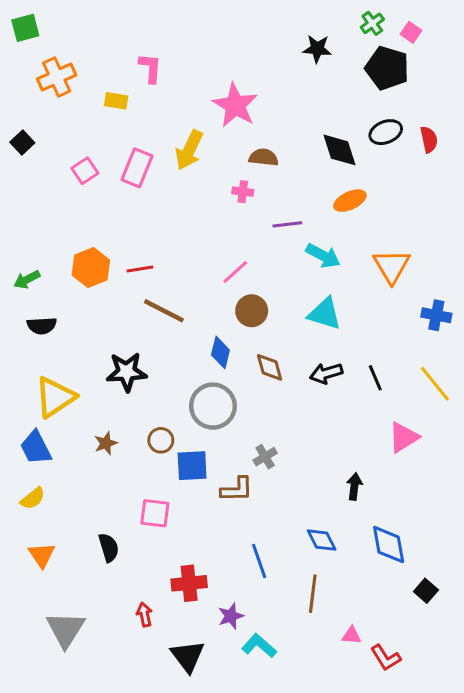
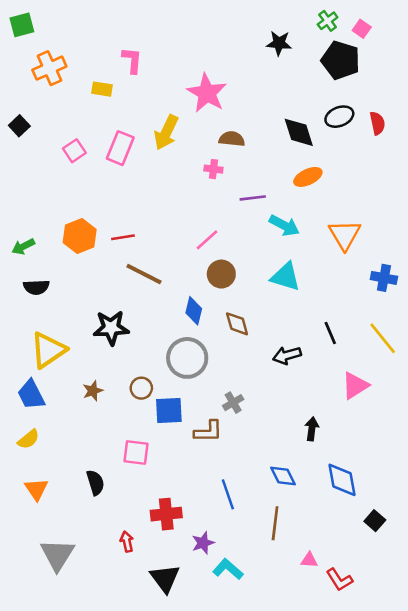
black arrow: (326, 373) -> (287, 355), moved

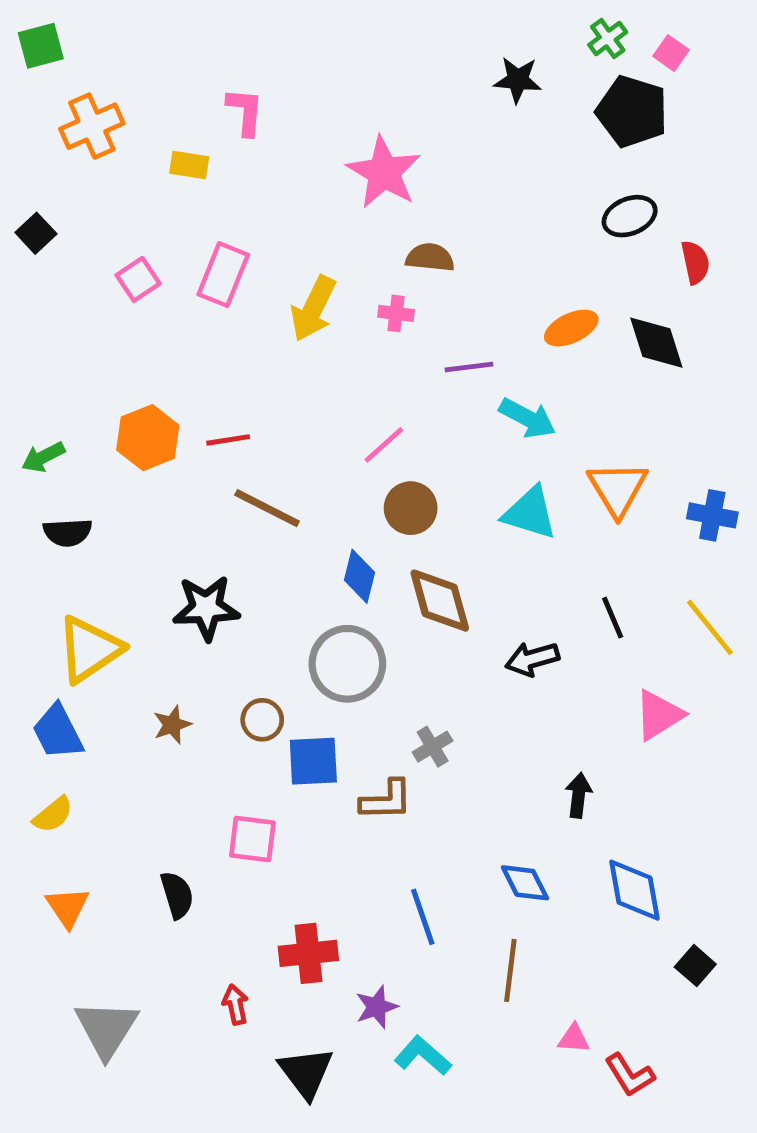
red semicircle: (377, 123) -> (695, 262), moved
yellow arrow: (166, 132) -> (313, 309), moved
black diamond: (299, 132) -> (656, 343), moved
orange triangle: (345, 235) -> (617, 489), moved
brown diamond: (237, 324) -> (440, 601), size x1.4

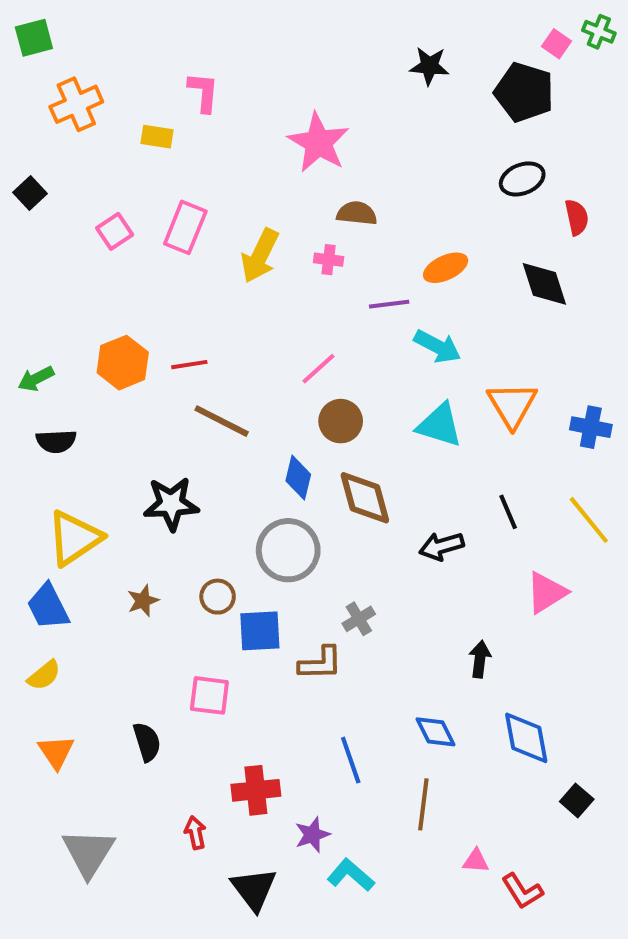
green cross: (608, 38) -> (599, 32), moved, turned -32
orange ellipse: (571, 328) -> (446, 268), moved

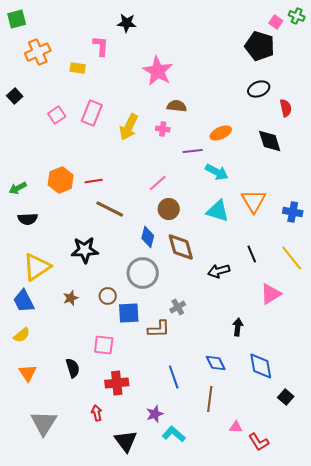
black star: (429, 66) -> (127, 23), moved
red cross: (256, 790) -> (117, 383), moved

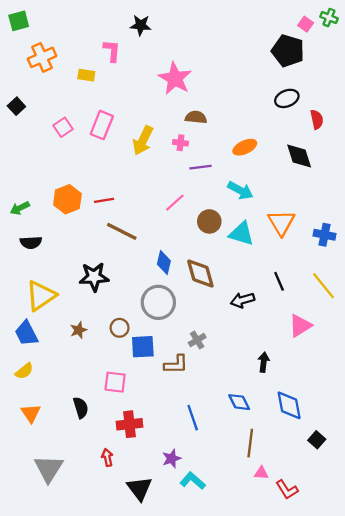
purple line: (193, 151) -> (200, 167), moved
brown circle: (169, 209) -> (209, 221), moved
brown line: (210, 399) -> (250, 443), moved

